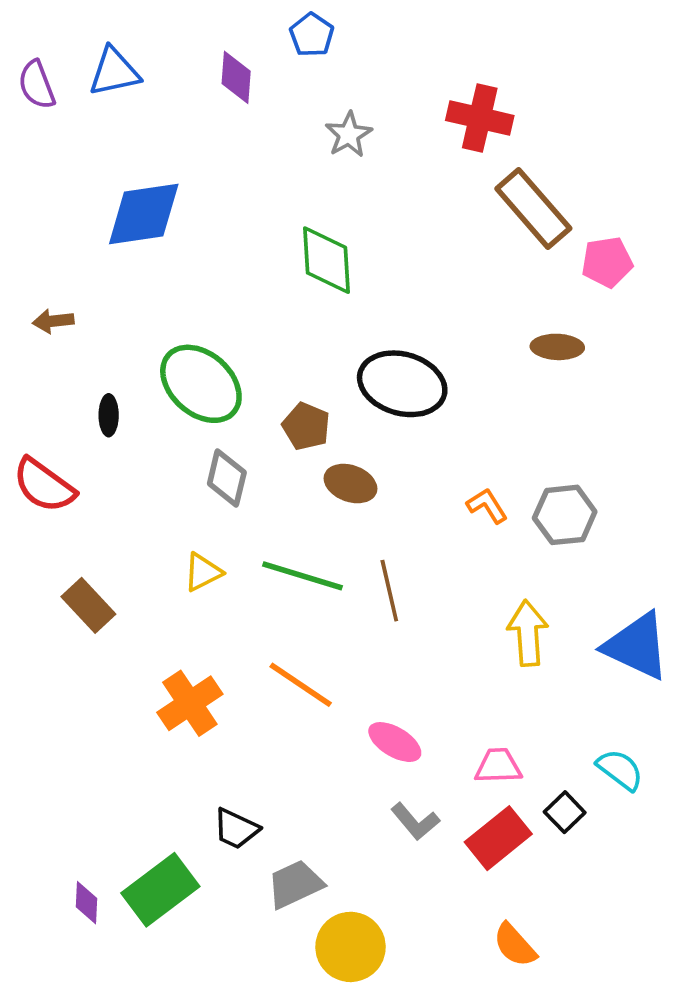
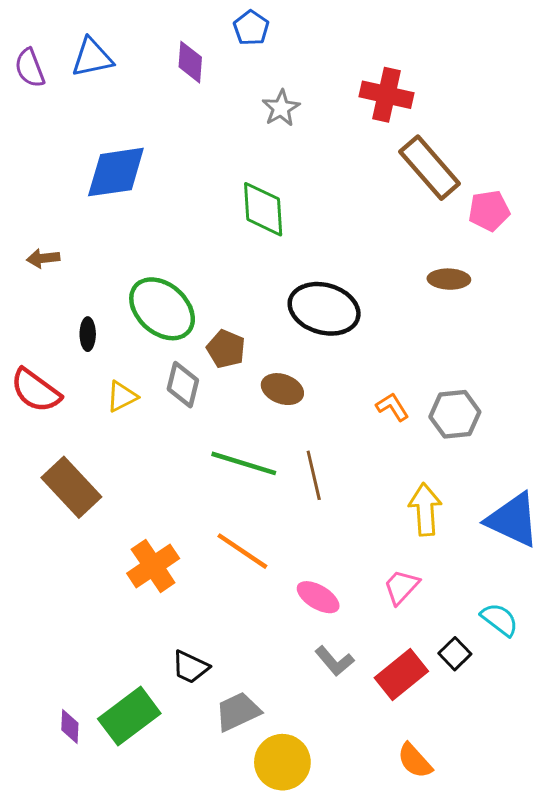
brown pentagon: (306, 426) -> (226, 349), moved
yellow triangle: (203, 572) -> (122, 397), moved
brown rectangle: (88, 605) -> (71, 487), size x1.4
pink trapezoid: (498, 766) -> (401, 587), moved, turned -45

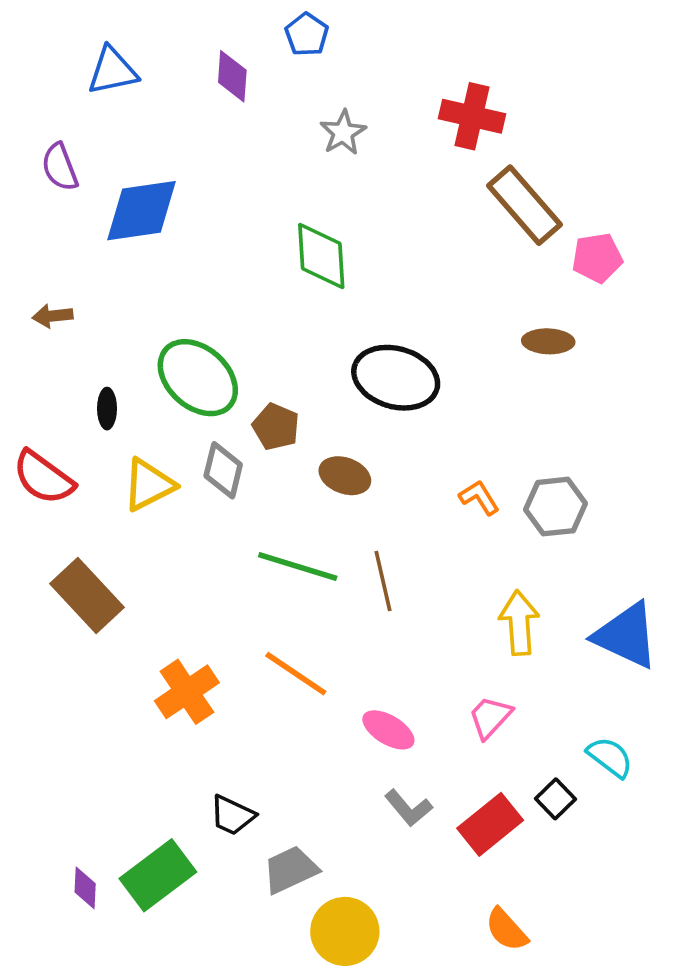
purple semicircle: (30, 68) -> (60, 167), moved
yellow triangle: (122, 397) -> (149, 485), size x1.4

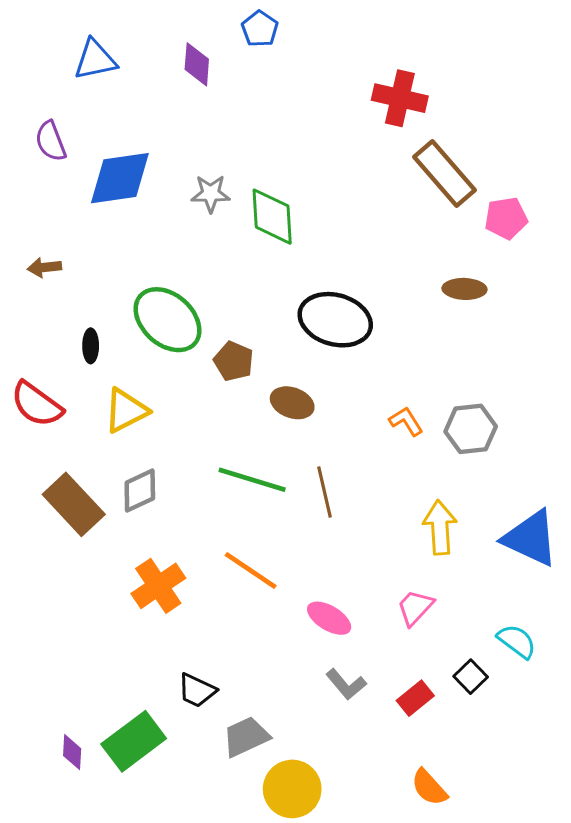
gray star: (343, 133) -> (211, 194), moved, turned 30
gray diamond: (223, 470) -> (140, 490), moved, turned 51
red rectangle: (490, 824) -> (415, 698), size x0.7

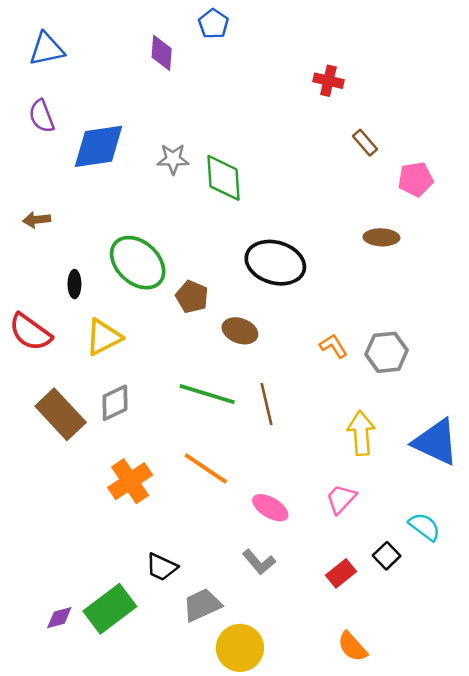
blue triangle: (95, 60) -> (47, 49), moved
red cross: (400, 98) -> (328, 81), size x0.7
brown rectangle: (444, 174) -> (365, 143), size x0.5
gray L-shape: (346, 684) -> (259, 562), moved
purple diamond: (72, 752) -> (59, 618), turned 72

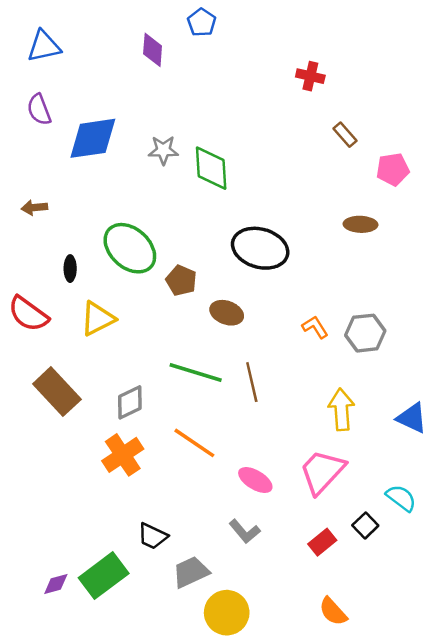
gray diamond: (115, 403) -> (130, 402), moved
blue triangle: (436, 442) -> (412, 418), size x0.7
pink trapezoid: (341, 499) -> (322, 472), size x1.6

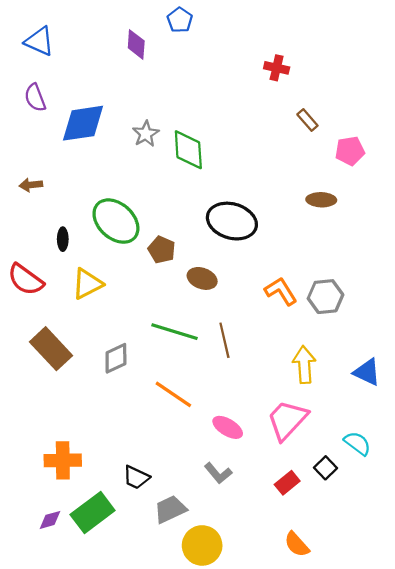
blue triangle: (44, 46) -> (39, 41), turned 36
gray star: (163, 150) -> (146, 134), turned -30
orange L-shape: (315, 327) -> (281, 291), size x1.4
orange cross: (123, 455) -> (63, 460), moved, turned 33

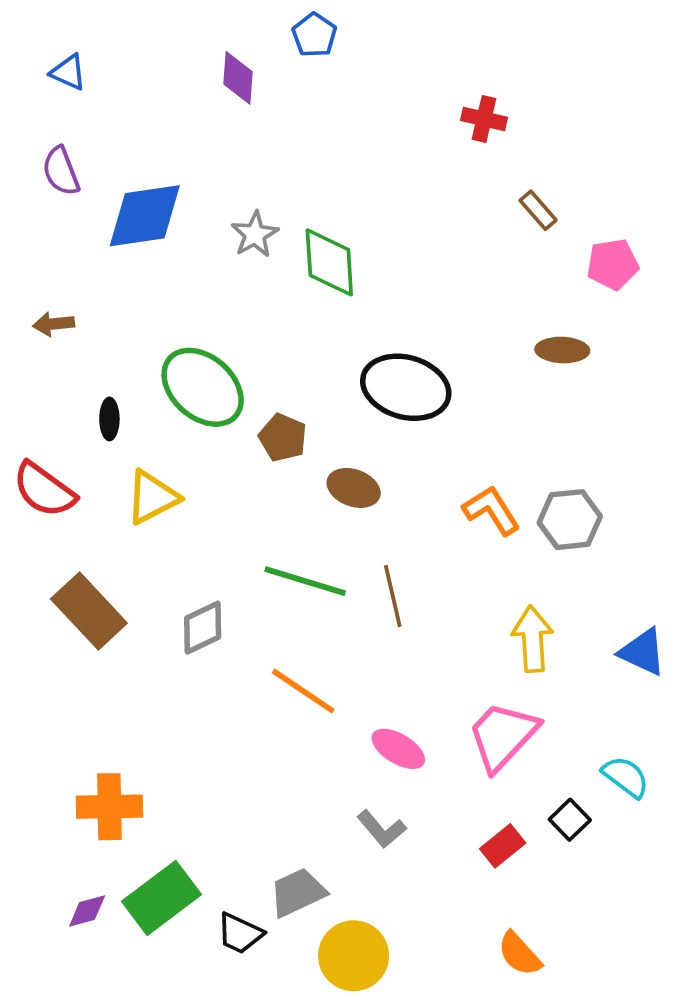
blue triangle: (39, 41) -> (68, 72), size x0.7
black trapezoid: (136, 477) -> (240, 933), moved

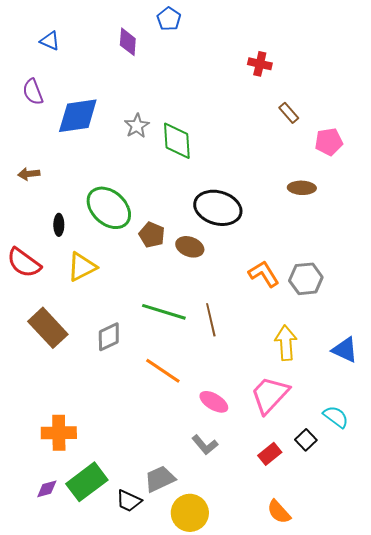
blue triangle: (68, 72) -> (50, 41), moved
brown ellipse: (354, 488) -> (190, 247), moved

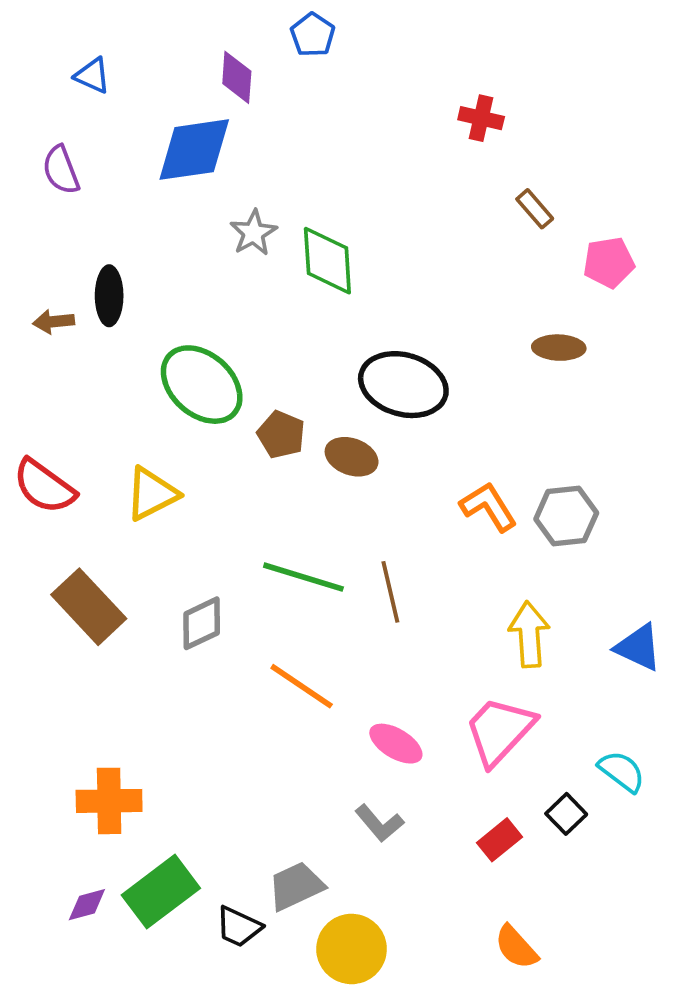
blue diamond: (78, 116) -> (194, 150), moved
black ellipse: (59, 225) -> (109, 296), moved, size x1.4

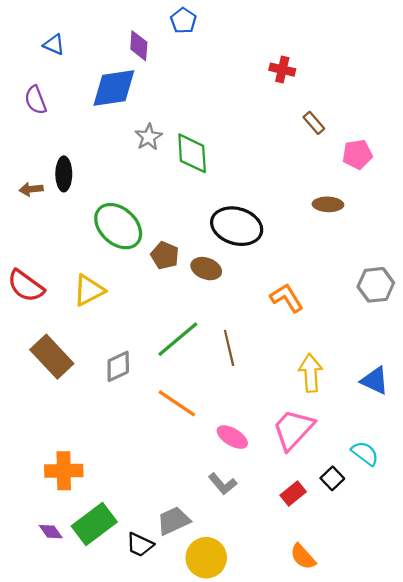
gray hexagon: (566, 516) -> (376, 285), moved
green line: (303, 577) -> (178, 339), turned -57
purple diamond: (87, 905) -> (51, 532), turned 70

